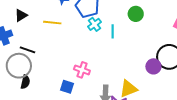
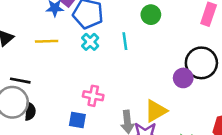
cyan cross: (95, 24) -> (90, 42), moved
black semicircle: (25, 82) -> (30, 111), moved

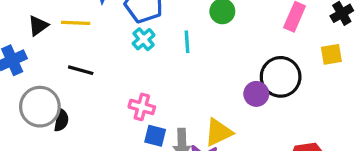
yellow line: (47, 41) -> (76, 23), moved
black line: (20, 81) -> (81, 70), moved
blue square: (77, 120) -> (155, 136), moved

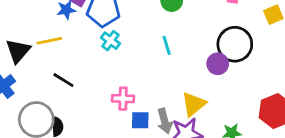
black triangle: (38, 26) -> (18, 51), size x1.4
cyan line: (187, 42) -> (167, 45), moved
black line: (81, 70) -> (63, 80), turned 30

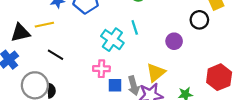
cyan cross: (110, 41) -> (112, 40), moved, size x1.5
black circle: (235, 44) -> (199, 20), moved, size x0.7
black triangle: (18, 51) -> (20, 33), turned 36

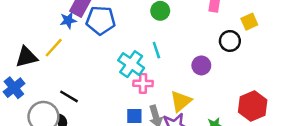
yellow line: (44, 25) -> (54, 48), turned -36
black line: (55, 55) -> (69, 96), moved
pink cross: (101, 69) -> (143, 83), moved

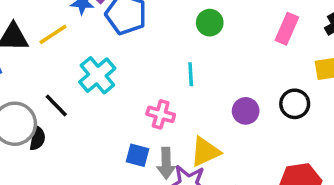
black circle: (230, 41) -> (295, 104), moved
cyan cross: (131, 64) -> (97, 75), moved

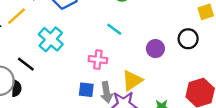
cyan line: (191, 74) -> (114, 29), turned -42

